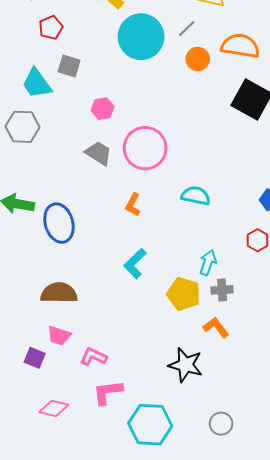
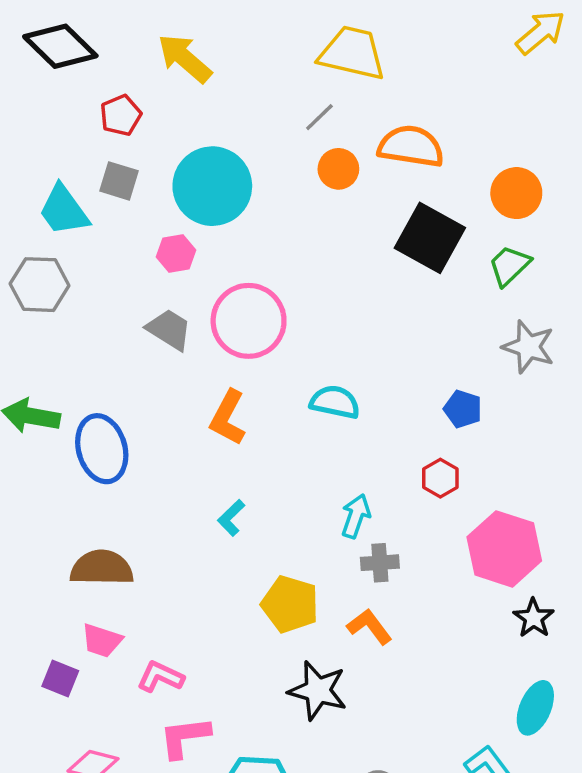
red pentagon: (51, 28) -> (121, 115), moved
cyan circle: (141, 37) -> (212, 186), moved
orange L-shape: (133, 205) -> (228, 418), size x1.4
cyan L-shape: (135, 264) -> (231, 518), size x0.7
yellow pentagon: (184, 294) -> (290, 604), moved

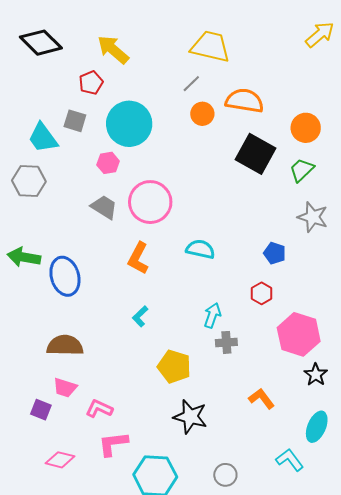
red pentagon: (121, 115) -> (91, 83), moved
orange L-shape: (369, 627) -> (262, 399), moved

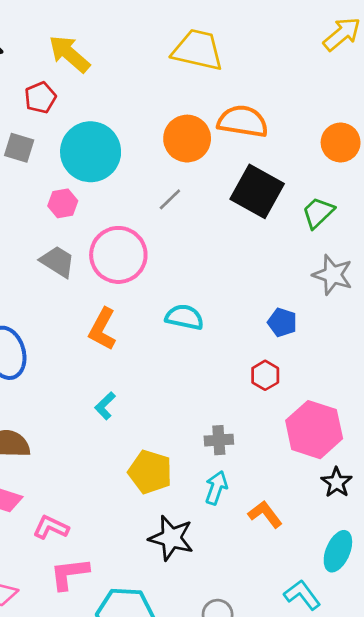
gray line: (191, 84) -> (170, 199), moved
orange circle: (202, 114) -> (187, 139), size x1.5
orange circle: (306, 128) -> (341, 143), moved
cyan arrow: (212, 315) -> (216, 488), moved

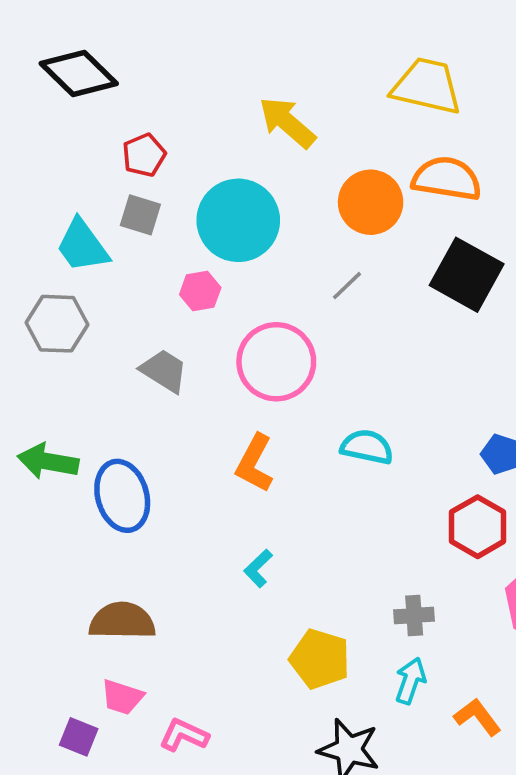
yellow trapezoid: (198, 50) -> (427, 86), moved
yellow arrow: (69, 54) -> (287, 122), moved
red pentagon: (40, 98) -> (144, 155), moved
gray trapezoid: (57, 262) -> (164, 371), moved
red hexagon: (265, 375) -> (478, 527), size x1.5

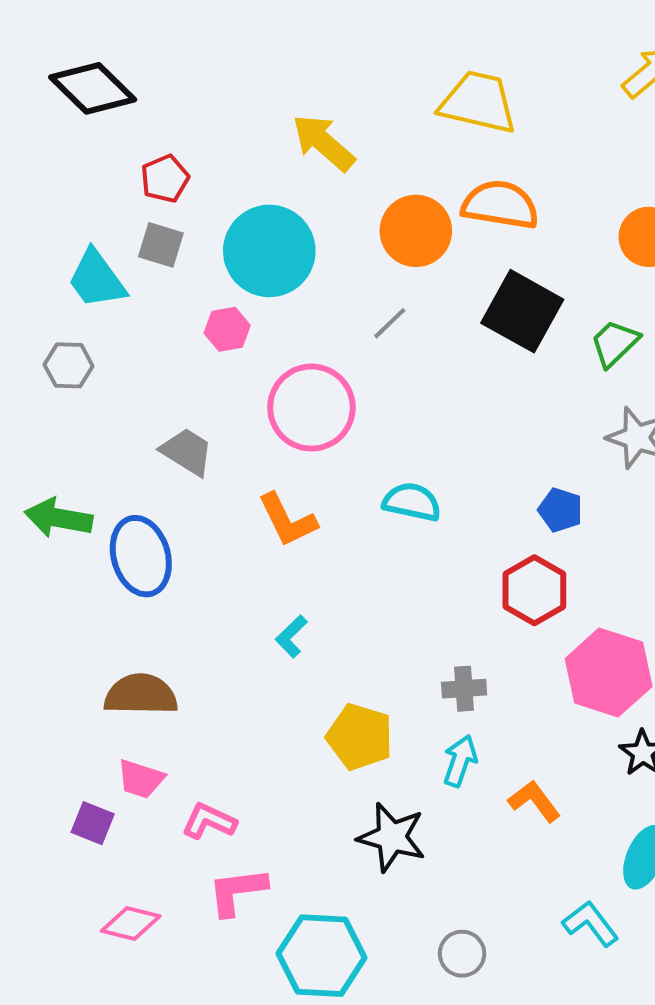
gray hexagon: (57, 324) -> (69, 365), size x0.7
gray trapezoid: (164, 371) -> (187, 452), moved
orange L-shape: (255, 463) -> (287, 520), turned -54

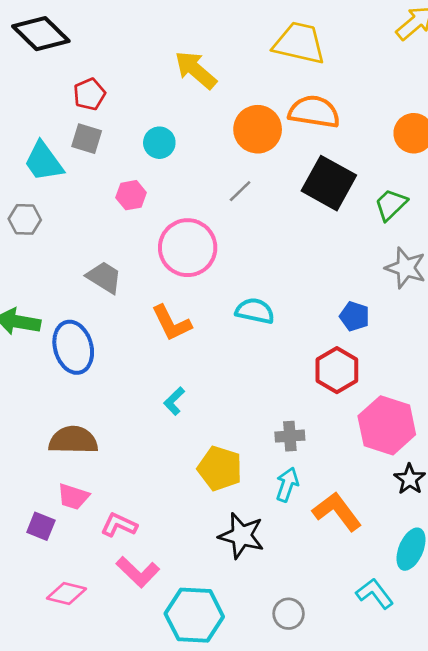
cyan circle: (269, 251) -> (159, 143), size x0.5
orange L-shape: (534, 801) -> (337, 511), size x1.4
pink L-shape: (237, 891) -> (138, 572), turned -129

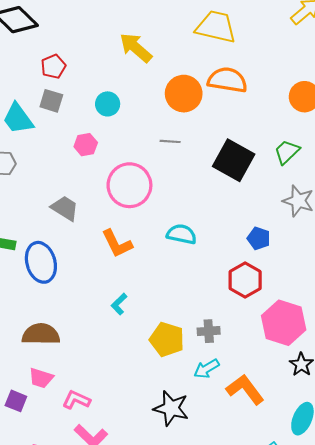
black square: (329, 183) -> (234, 160), moved
gray line: (240, 191) -> (170, 141), turned 48
yellow pentagon: (220, 468) -> (167, 339), moved
cyan arrow: (287, 485) -> (207, 369), turned -140

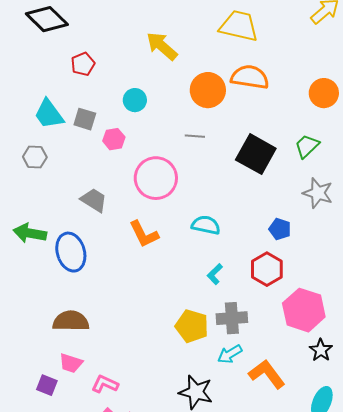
gray square: (51, 101) -> (85, 119), moved
cyan L-shape: (119, 304) -> (215, 274), moved
gray cross: (209, 331) -> (232, 318), size x1.4

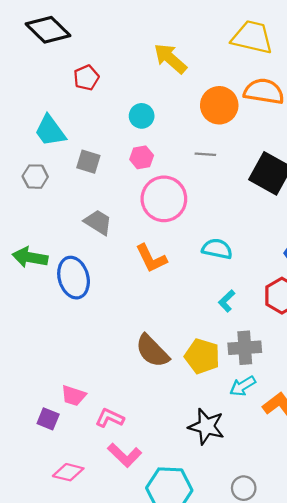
gray square: (85, 119) -> (88, 162), moved
pink hexagon: (114, 139) -> (142, 157), moved
brown semicircle: (71, 321) -> (152, 351), moved, turned -135

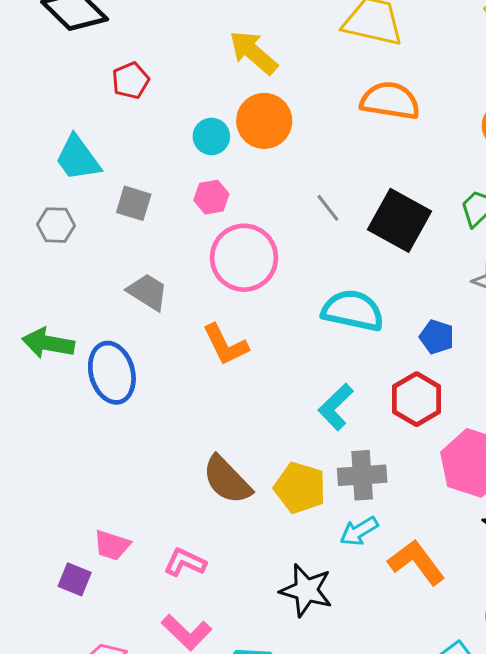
orange circle: (219, 105) -> (264, 121), moved
gray line: (205, 154) -> (328, 208), moved, turned 48
cyan semicircle: (217, 249) -> (353, 311), moved, size x1.4
cyan L-shape: (227, 301) -> (336, 407), size x1.4
pink L-shape: (110, 418) -> (185, 562), moved

